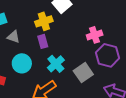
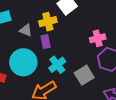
gray triangle: (14, 37) -> (26, 30), moved
cyan circle: (22, 63) -> (23, 62), size x1.4

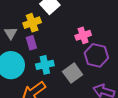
gray triangle: (26, 30) -> (11, 33), turned 40
cyan cross: (57, 65) -> (45, 65), turned 30

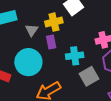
cyan cross: (45, 65) -> (75, 56), moved

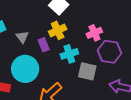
yellow cross: (54, 22) -> (58, 30), moved
gray square: (89, 76) -> (87, 71), turned -36

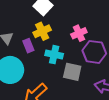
cyan cross: (69, 54) -> (54, 55), turned 30

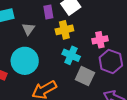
purple rectangle: (28, 46) -> (48, 12), moved

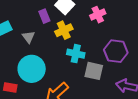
pink cross: (100, 40) -> (98, 15), moved

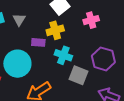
purple rectangle: (44, 16) -> (38, 42), moved, turned -72
gray triangle: (28, 37) -> (19, 20), moved

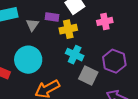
gray triangle: (19, 20) -> (32, 25), moved
purple rectangle: (38, 42) -> (52, 17), moved

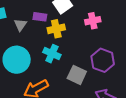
cyan cross: (75, 55) -> (52, 54), moved

